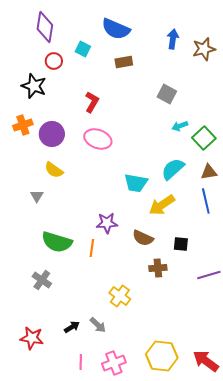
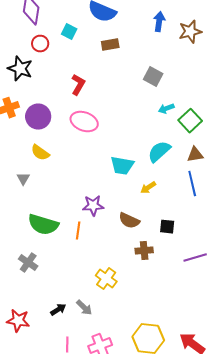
yellow arrow: (162, 205) -> (148, 188), size x0.6

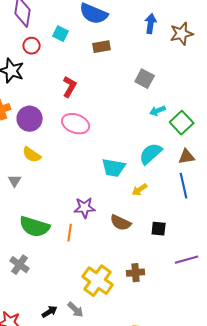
brown cross: (144, 251) -> (136, 273), moved
yellow cross: (106, 279) -> (98, 281), size x1.4

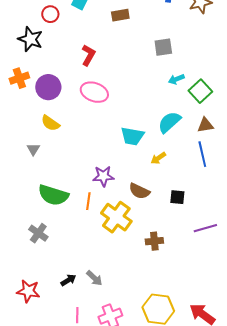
gray square: (145, 79) -> (163, 47), turned -36
yellow cross: (98, 281) -> (116, 217), moved

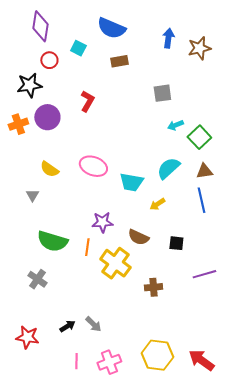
black star: (30, 39) -> (29, 85), turned -30
purple circle: (48, 87) -> (47, 117), moved
pink ellipse: (94, 92) -> (93, 166), moved

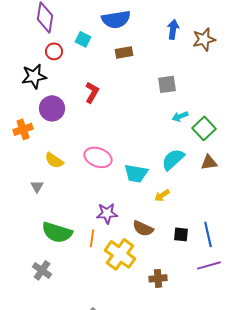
blue semicircle: (111, 28) -> (116, 19), turned -32
orange cross: (18, 124) -> (23, 129), moved
blue line: (201, 200) -> (208, 234), moved

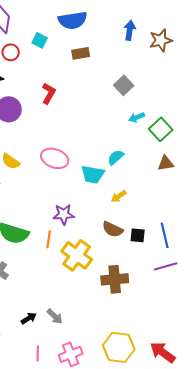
gray square: (167, 84) -> (124, 85), turned -36
cyan semicircle: (173, 159) -> (116, 157), moved, size x0.7
brown semicircle: (143, 228) -> (113, 229), moved
brown cross: (158, 278) -> (115, 279), size x1.5

